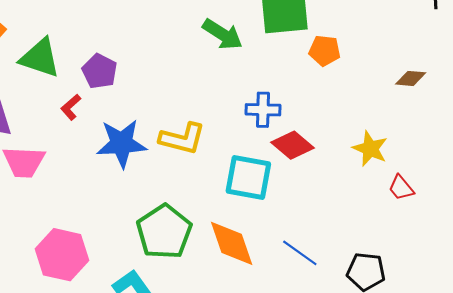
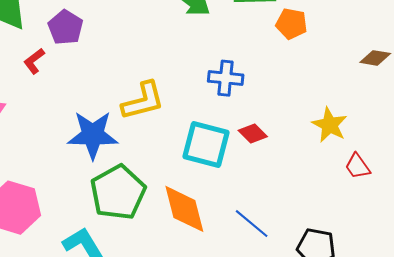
yellow L-shape: (182, 139) -> (143, 101), turned -33
blue star: (122, 143) -> (93, 135), moved
red diamond: (292, 145) -> (253, 134), moved, size x0.7

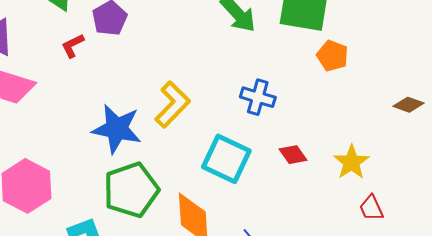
yellow L-shape: (143, 101) -> (172, 104), turned -42
red diamond: (253, 134) -> (293, 155), moved

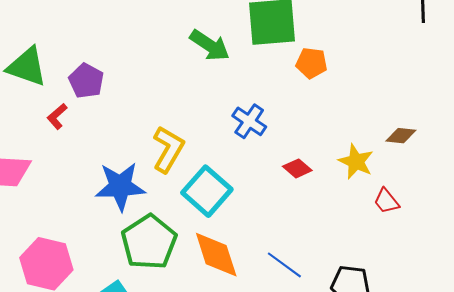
blue cross: (258, 97) -> (249, 121), turned 32
brown diamond: (409, 105) -> (401, 136), moved
cyan square: (226, 159) -> (207, 191), moved, turned 30

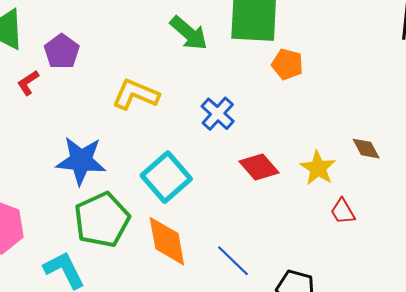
brown diamond: (401, 136) -> (366, 149), turned 48
yellow L-shape: (168, 149) -> (136, 94), moved, turned -105
red diamond: (297, 168) -> (259, 167), size x1.4

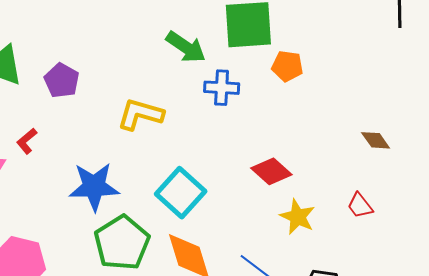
red L-shape: (28, 83) -> (27, 141), moved
blue cross: (218, 114) -> (222, 88), moved, turned -32
yellow star: (318, 168) -> (298, 217), moved

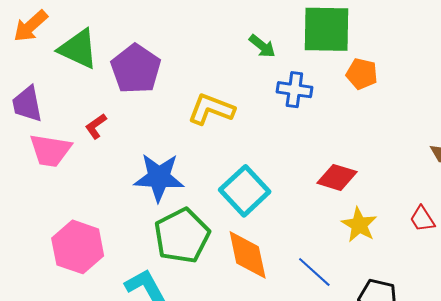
green arrow: (186, 47) -> (262, 46), size x0.7
purple pentagon: (62, 81) -> (136, 69), size x1.4
red diamond: (271, 171) -> (337, 177), turned -30

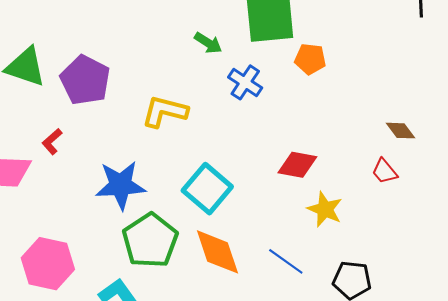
blue cross: (294, 90) -> (245, 82), turned 32
red trapezoid: (422, 219) -> (384, 171), moved

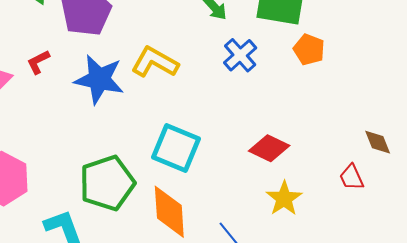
blue star: (121, 185) -> (99, 79), moved
cyan square: (207, 189) -> (176, 148), turned -33

